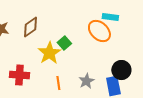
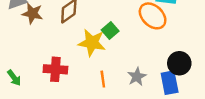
yellow star: (49, 53) -> (92, 43), turned -30

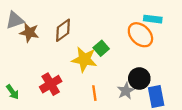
black circle: (179, 63) -> (139, 79), moved
red cross: (55, 69) -> (51, 84), turned -35

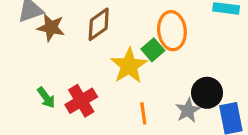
orange ellipse: (140, 35) -> (172, 31), moved, turned 40
yellow star: (84, 59) -> (129, 66), turned 30
green arrow: (12, 92) -> (46, 98), moved

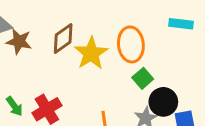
green square: (153, 50) -> (143, 78), moved
yellow star: (129, 66) -> (91, 53), moved

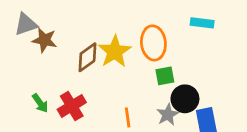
brown diamond: (63, 39) -> (87, 57), moved
green square: (143, 78) -> (165, 76), turned 30

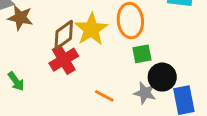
red cross: (72, 106) -> (64, 60), moved
gray star: (168, 115) -> (145, 93), turned -30
orange line: (128, 117) -> (104, 96), turned -54

